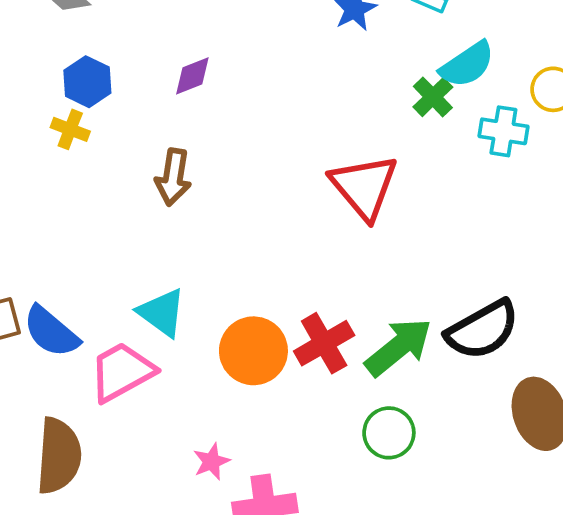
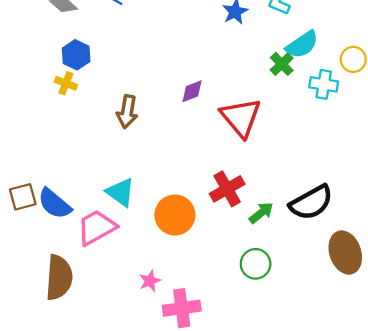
purple diamond: (192, 76) -> (192, 91), moved
red cross: (324, 343) -> (227, 189), moved
green arrow: (399, 347) -> (261, 213), size x0.6

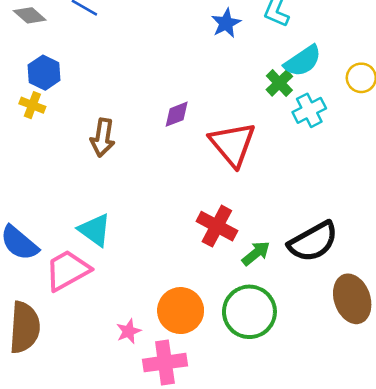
cyan cross: (324, 84) -> (309, 110), moved, turned -36
red cross: (227, 189) -> (217, 226), turned -32
orange circle: (175, 215) -> (181, 311), moved
green circle: (256, 264) -> (249, 312), size x1.5

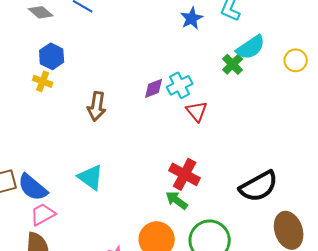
cyan cross: (309, 110) -> (180, 85), moved
red triangle: (233, 144) -> (197, 111), size x0.6
green arrow: (256, 253) -> (177, 200), moved, turned -105
pink trapezoid: (67, 270) -> (43, 214), moved, size x0.7

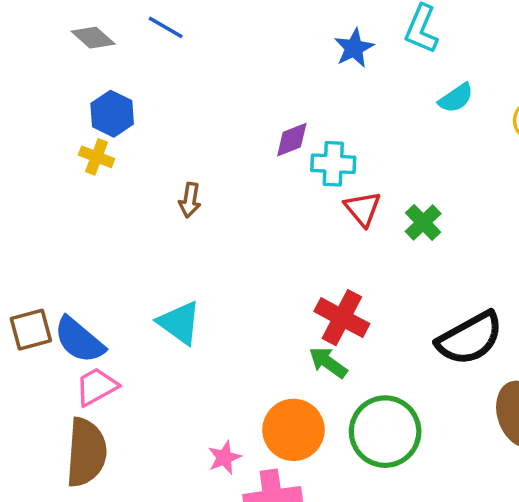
cyan semicircle: (251, 47) -> (456, 98), size x0.7
green cross: (233, 64) -> (423, 223), moved
cyan cross: (180, 85) -> (333, 164), turned 30
purple diamond: (154, 88) -> (292, 140), moved
brown arrow: (97, 106) -> (190, 200), size x0.7

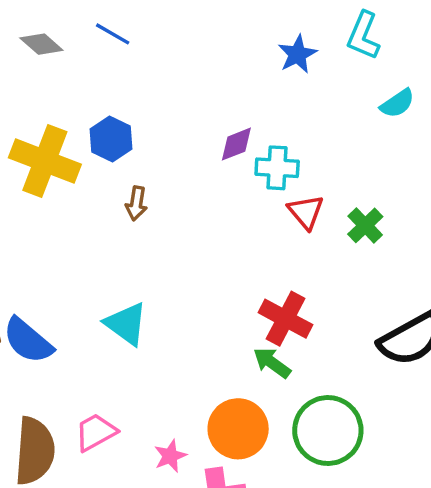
blue hexagon: (112, 114) -> (111, 139), moved
yellow cross: (97, 157) -> (45, 161), size x2.0
pink trapezoid: (97, 387) -> (96, 432), moved

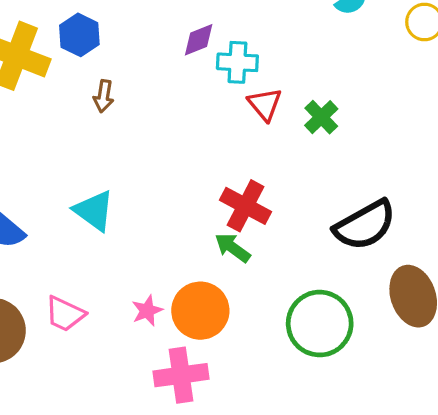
green circle: (328, 431) -> (320, 324), moved
pink trapezoid: (96, 432) -> (65, 314), turned -126
pink star: (170, 456) -> (147, 311), moved

